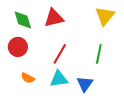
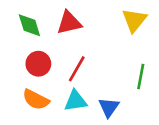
red circle: (18, 47) -> (38, 64), moved
green line: (99, 54) -> (141, 77), moved
orange semicircle: (28, 78) -> (36, 100), size x1.5

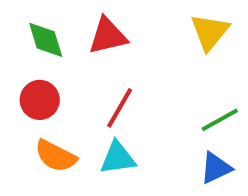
red circle: (38, 64) -> (40, 100), moved
green line: (141, 77) -> (220, 120), turned 50
blue triangle: (109, 107) -> (216, 168), moved, turned 30

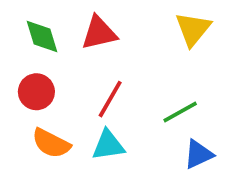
green line: (220, 120) -> (180, 112), moved

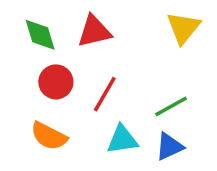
red circle: (36, 92) -> (56, 82), moved
cyan triangle: (108, 145) -> (122, 140), moved
blue triangle: (198, 154) -> (169, 147), moved

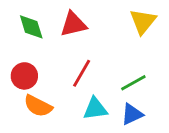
red circle: (56, 82) -> (24, 76), moved

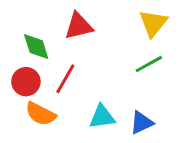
green diamond: (31, 27) -> (36, 47), moved
red line: (82, 73) -> (65, 79), moved
green line: (133, 83) -> (149, 64), moved

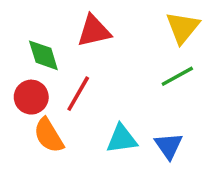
orange semicircle: (41, 114) -> (49, 135), turned 32
blue triangle: (141, 123) -> (169, 146), turned -40

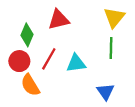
green diamond: (43, 55) -> (27, 35), turned 40
green line: (177, 76) -> (111, 48), turned -60
cyan triangle: (122, 139) -> (76, 63), moved

